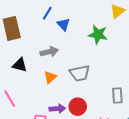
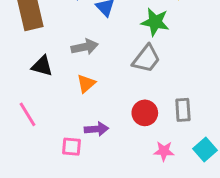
gray trapezoid: (80, 73) -> (146, 59), moved, turned -40
red circle: (78, 107) -> (145, 113), moved

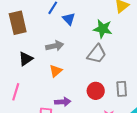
black triangle: (42, 66) -> (26, 59), turned -49
pink line: (27, 114) -> (16, 92), turned 48

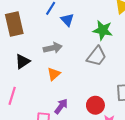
red circle: (96, 91) -> (95, 105), moved
purple arrow: (63, 102) -> (61, 106), turned -49

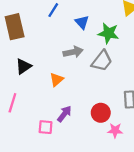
blue triangle: (67, 20) -> (82, 22), moved
gray arrow: (53, 48) -> (73, 52), moved

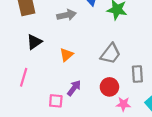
gray arrow: (73, 52) -> (67, 15), moved
gray trapezoid: (102, 61) -> (111, 54), moved

